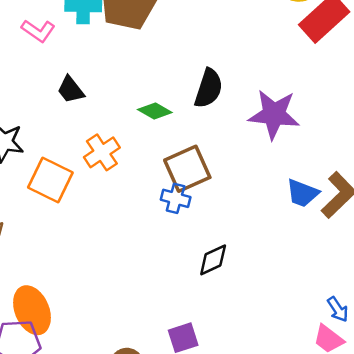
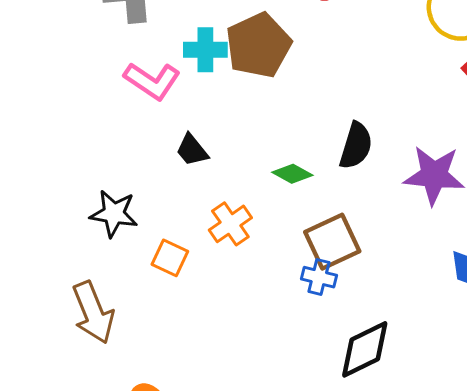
pink L-shape: (38, 31) -> (152, 81), size x1.4
orange square: (50, 180) -> (170, 258), size x0.7
black diamond: (213, 260) -> (365, 349), size x1.5

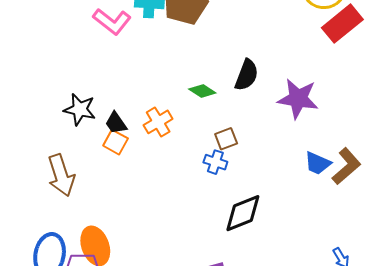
black trapezoid: (192, 150) -> (116, 123), moved
brown square: (332, 242) -> (226, 139), size x0.6

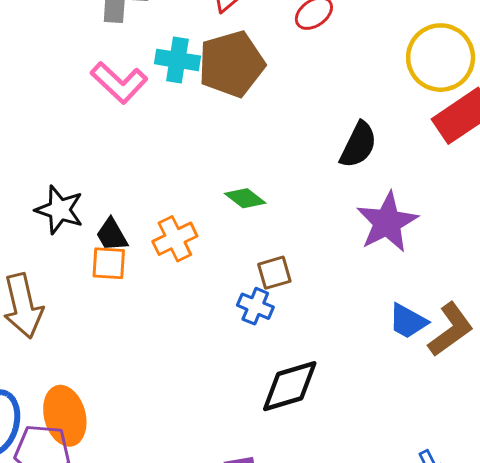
black semicircle: (247, 75) -> (358, 145), moved
purple star: (298, 99) -> (387, 222), turned 30
orange square: (116, 142) -> (109, 263), turned -30

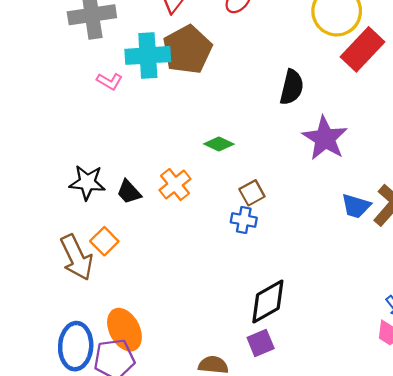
cyan cross: (177, 60) -> (148, 55), size x1.4
pink L-shape: (119, 83) -> (110, 81), size x0.6
orange square: (109, 263) -> (104, 241), moved, turned -36
black diamond: (290, 386) -> (268, 302), moved

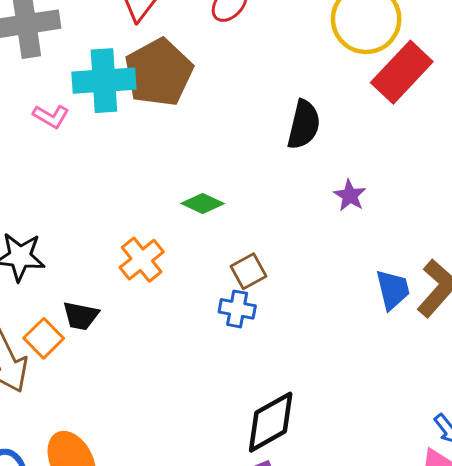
purple star: (325, 138) -> (350, 195), size x0.5
black trapezoid: (129, 192) -> (81, 316), moved, turned -36
blue trapezoid: (356, 206) -> (393, 290), turned -120

